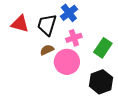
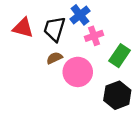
pink cross: (74, 38) -> (94, 36), moved

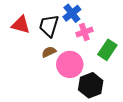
black hexagon: (117, 95) -> (91, 85), moved

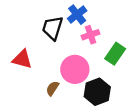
red triangle: (21, 25) -> (22, 59), moved
brown semicircle: (49, 52) -> (52, 88), moved, turned -32

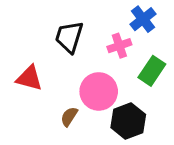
blue cross: (77, 15) -> (143, 19), moved

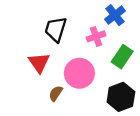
red triangle: (29, 78) -> (39, 63), moved, turned 40
black hexagon: (128, 121) -> (121, 97), moved

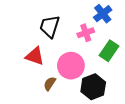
red triangle: (39, 63) -> (35, 56), turned -36
black hexagon: (121, 97) -> (93, 87), moved

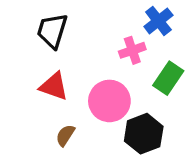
black trapezoid: (50, 26) -> (52, 31), moved
brown semicircle: (50, 84) -> (65, 135), moved

